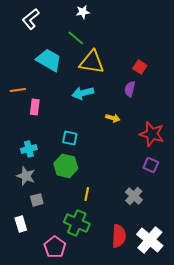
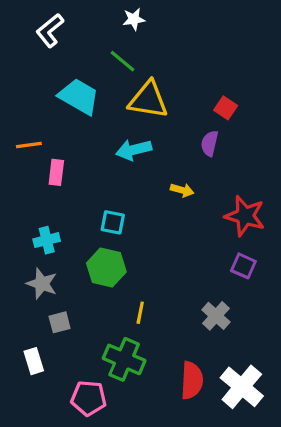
pink pentagon: (55, 247) -> (89, 398), turned -30

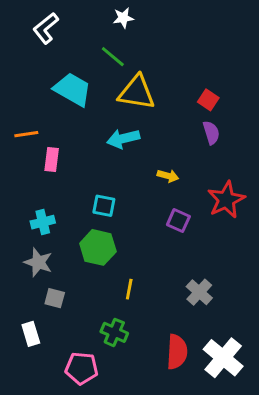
purple semicircle: (210, 143) -> (211, 133), moved, turned 150
red star: (245, 216) -> (226, 200), turned 30
purple square: (243, 266) -> (178, 221), moved
gray square: (60, 322) -> (55, 298), turned 30
green cross: (124, 359) -> (114, 332), size x0.7

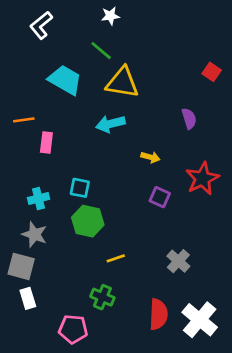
red square: (208, 100) -> (212, 72), moved
cyan square: (104, 206) -> (80, 188), moved
yellow line: (129, 289) -> (116, 258), turned 60
gray square: (55, 298) -> (21, 266), moved, size x1.5

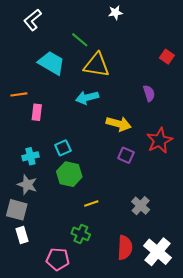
white star: (110, 16) -> (115, 13), moved
yellow arrow: (150, 157) -> (119, 124), size x1.6
cyan square: (80, 188) -> (63, 148), turned -35

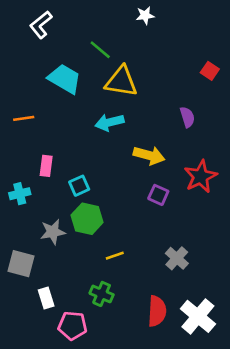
pink rectangle: (37, 112) -> (46, 166), moved
cyan cross: (30, 156) -> (20, 194), moved
gray star: (27, 185) -> (53, 232), moved, turned -30
white rectangle: (22, 235) -> (46, 298), moved

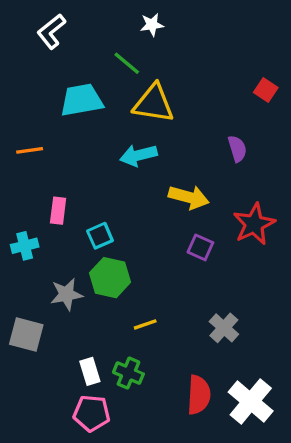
white star: (145, 15) -> (152, 25), moved
cyan trapezoid: (65, 79) -> (82, 100), turned -40
white rectangle: (46, 298) -> (90, 371), moved

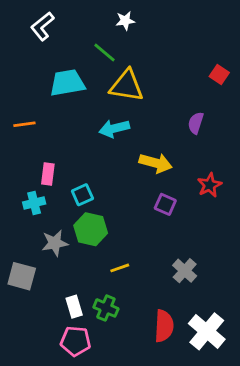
purple semicircle: (237, 149) -> (196, 123), turned -145
red star: (254, 224) -> (210, 185), size x0.7
cyan cross: (25, 246) -> (34, 203), moved

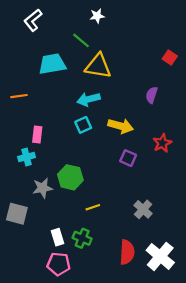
cyan square: (82, 195) -> (83, 125), moved

